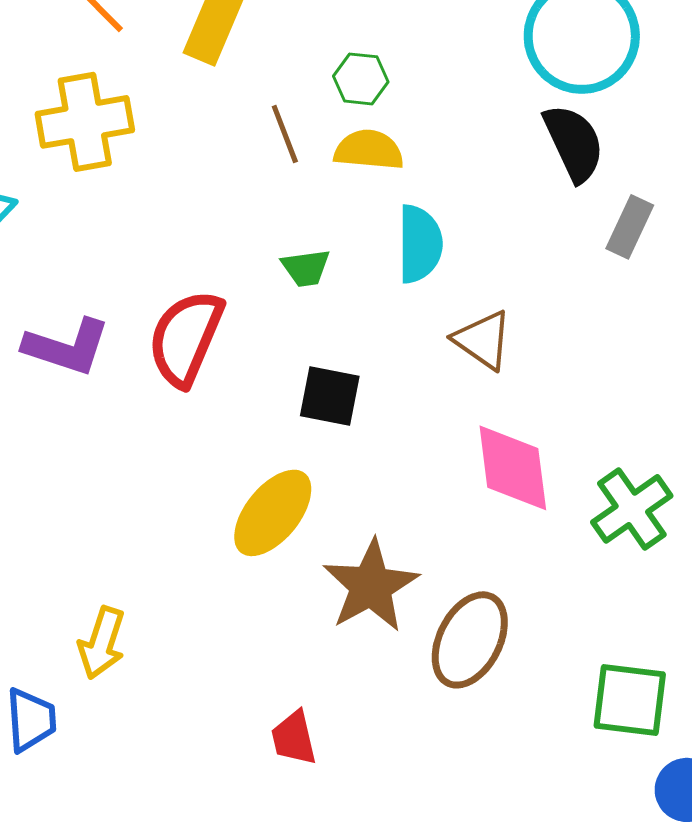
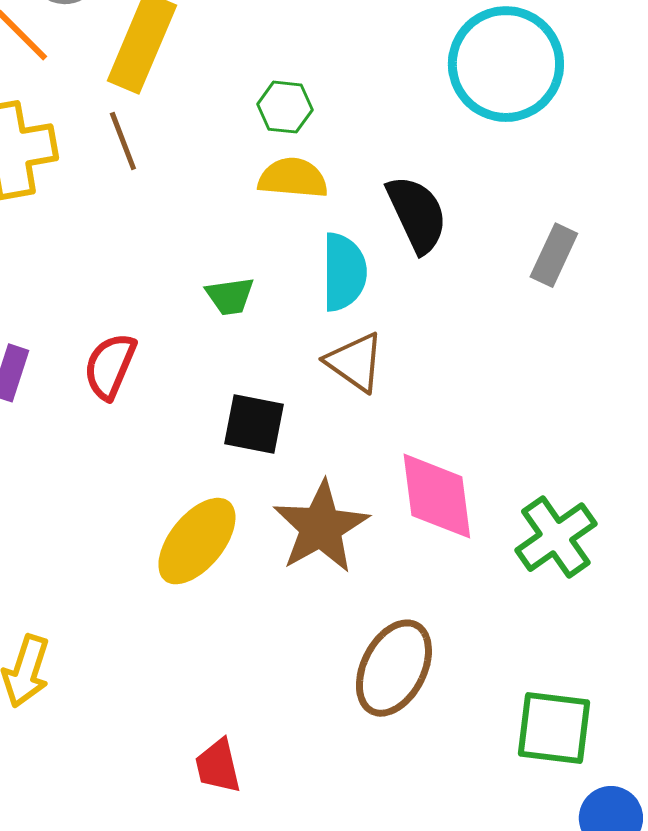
brown line: (285, 134) -> (123, 141), moved
black semicircle: (574, 143) -> (417, 214), moved
red semicircle: (186, 338) -> (110, 366), size x0.7
brown triangle: (483, 340) -> (355, 362), moved
brown star: (371, 586) -> (321, 527), moved

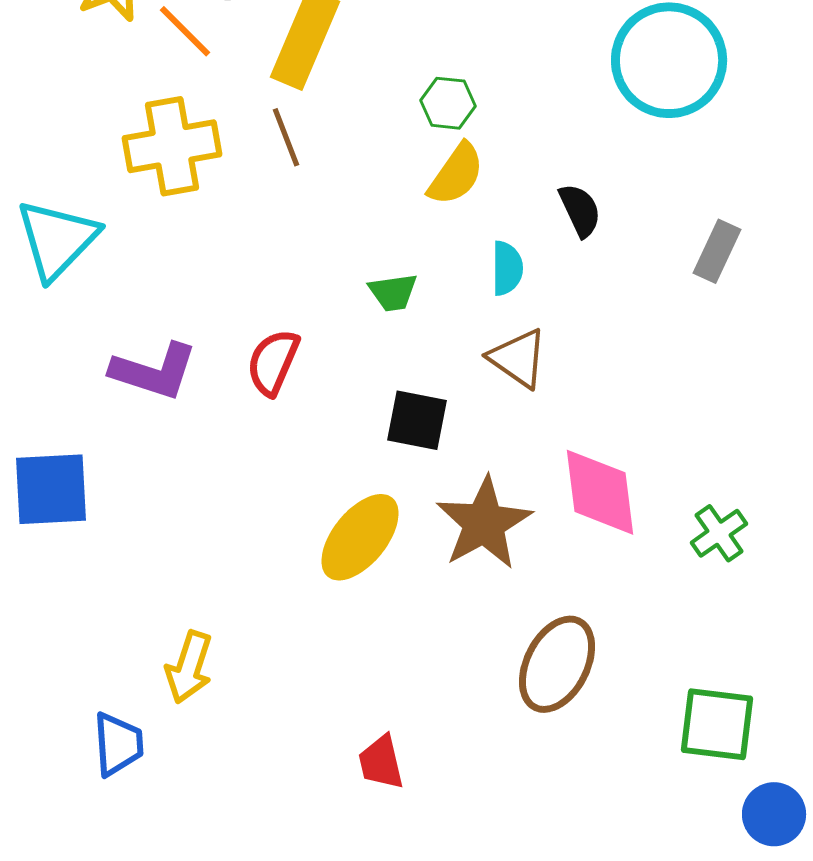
yellow semicircle: (293, 178) -> (456, 174), turned 120
black semicircle: (417, 214) -> (580, 210), size x0.7
cyan semicircle: (344, 272) -> (507, 268), size x0.7
green cross: (556, 537) -> (719, 533), size x0.7

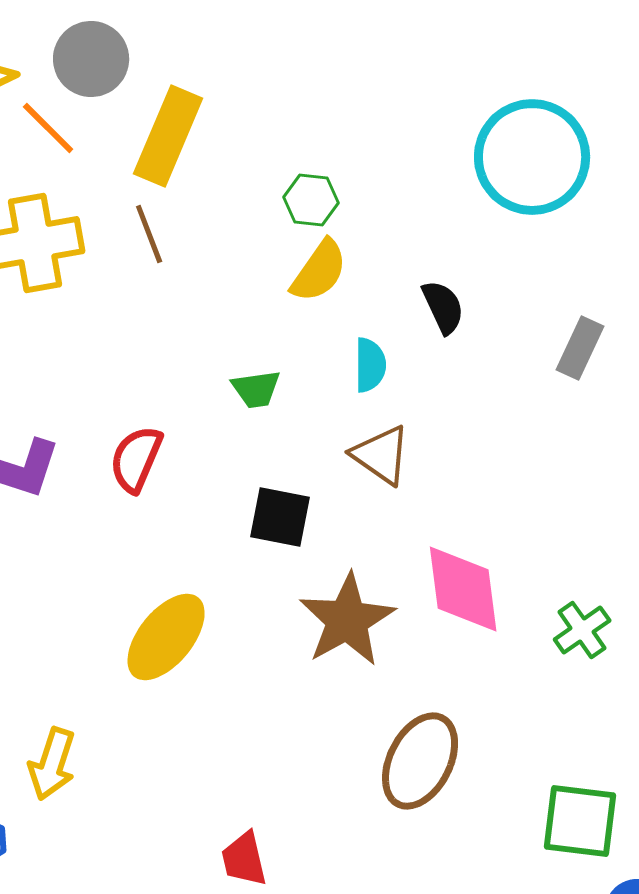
yellow ellipse: (360, 537) -> (166, 637), moved

